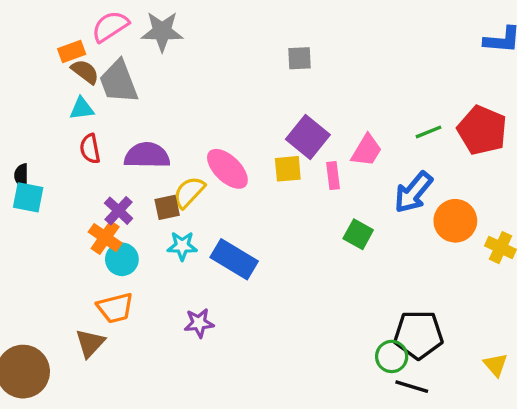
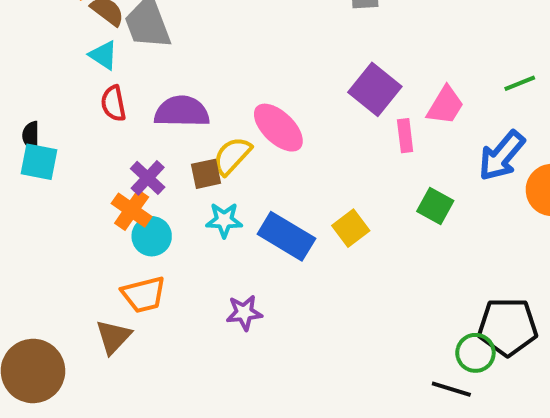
cyan triangle: (82, 109) -> (103, 55), turned 40
yellow square: (288, 169) -> (351, 228), moved, turned -32
black line: (412, 387) -> (451, 389), moved

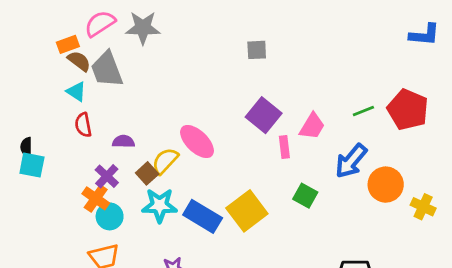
purple semicircle: (182, 111) -> (123, 142), moved, size x0.6
brown square: (206, 174) -> (147, 173), turned -30
cyan star: (224, 220) -> (160, 205), size x1.4
yellow square: (351, 228) -> (247, 211), size x1.6

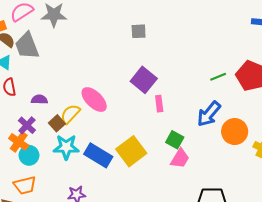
pink trapezoid: (312, 126) -> (180, 158), moved

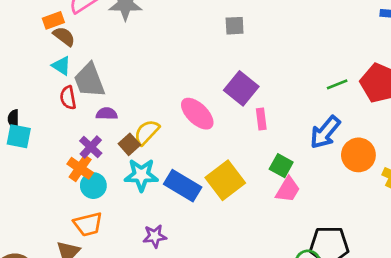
gray trapezoid: (27, 46) -> (89, 80), moved
pink ellipse: (94, 100) -> (197, 114), moved

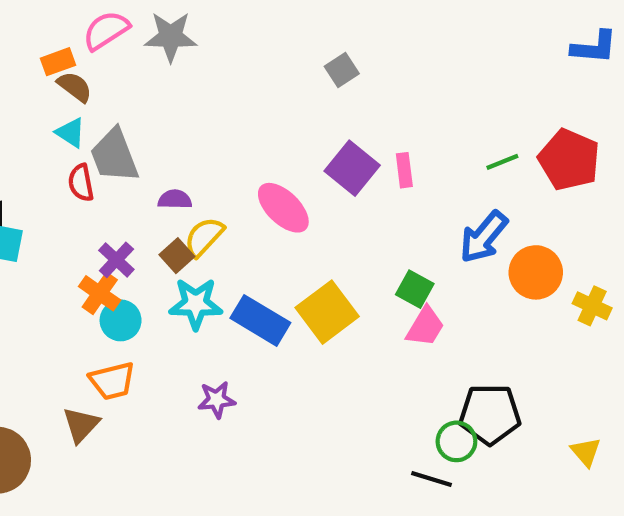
gray square: (235, 26) -> (342, 70), turned -30
purple semicircle: (107, 114) -> (175, 199), moved
pink rectangle: (261, 119) -> (404, 170), moved

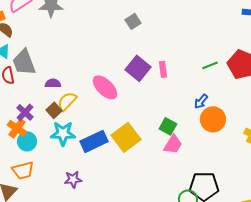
blue arrow: (484, 237) -> (201, 101), size x0.6
orange circle: (536, 272) -> (213, 119), moved
blue rectangle: (260, 320) -> (94, 141), turned -56

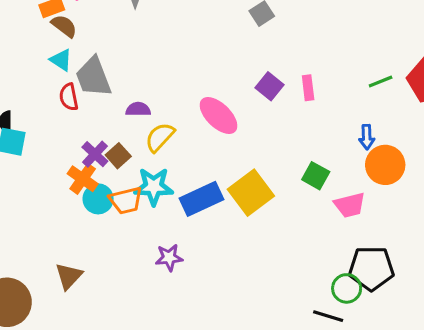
purple square: (138, 68) -> (269, 86), size x0.7
blue arrow: (201, 101) -> (367, 137), turned -42
brown square: (54, 110) -> (118, 156), moved
pink trapezoid: (173, 144) -> (350, 205), moved, turned 45
orange trapezoid: (23, 170) -> (126, 200), moved

